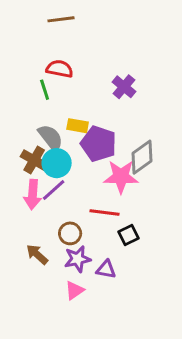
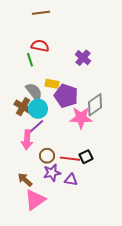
pink arrow: (33, 195) -> (27, 140), moved
red line: (104, 213) -> (70, 159), moved
brown arrow: (37, 254) -> (25, 180), moved
pink triangle: (75, 290) -> (35, 200), moved, size x1.6

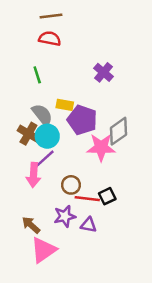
red semicircle: (40, 46) -> (50, 39), moved
brown circle: (47, 156) -> (71, 185), moved

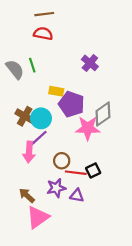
gray semicircle: (42, 115) -> (15, 69), moved

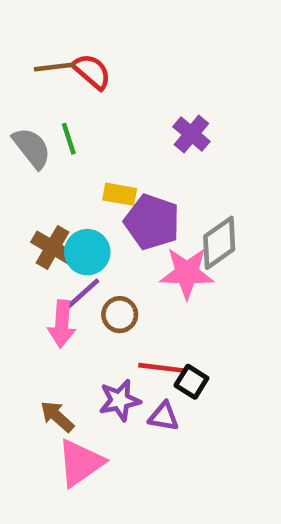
brown line: (44, 14) -> (55, 67), moved
red semicircle: (43, 34) -> (92, 72), turned 30
brown circle: (62, 161) -> (120, 315), moved
black square: (93, 171) -> (191, 382), moved, turned -32

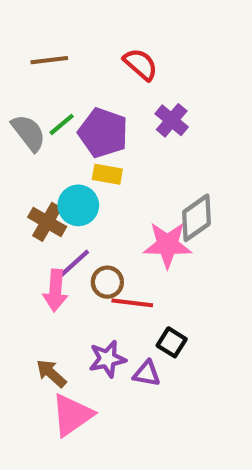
red semicircle: (92, 72) -> (141, 64), moved
green line: (69, 139) -> (62, 124), turned 68
purple pentagon: (152, 222) -> (103, 133), moved
cyan circle: (87, 252) -> (78, 205), moved
red line: (161, 368) -> (132, 303), moved

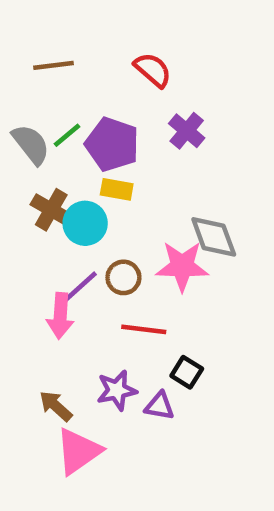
gray diamond: (197, 218) -> (214, 237), turned -75
brown cross: (47, 222) -> (51, 210), moved
brown circle: (107, 282) -> (123, 277), moved

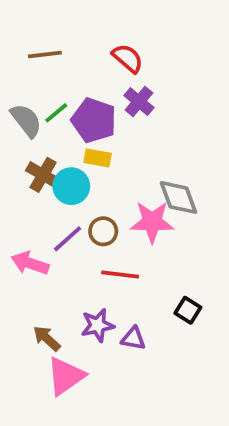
purple cross: (187, 131) -> (139, 102), moved
pink arrow: (60, 316) -> (30, 263), moved, turned 105
black square: (187, 372) -> (188, 310), moved

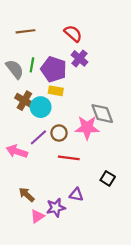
green line: (56, 113) -> (32, 65), turned -40
purple star: (98, 325) -> (56, 208), moved
pink triangle: (66, 376) -> (37, 216), size x0.6

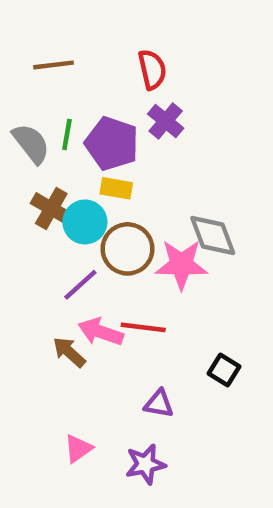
red semicircle: (73, 34) -> (152, 69), turned 36
brown circle: (59, 133) -> (128, 249), moved, size x1.5
pink arrow: (17, 151) -> (101, 332), moved
brown arrow: (27, 195) -> (69, 352), moved
purple star: (56, 208) -> (145, 464), moved

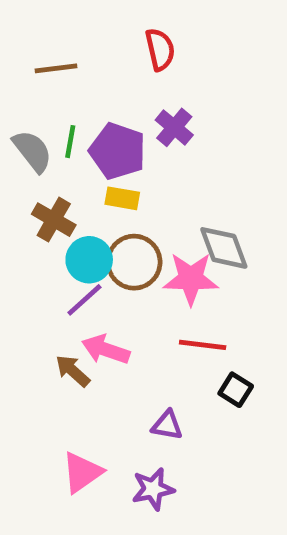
red semicircle: (152, 69) -> (160, 49), moved
cyan circle: (85, 222) -> (89, 260), moved
red line: (143, 327) -> (203, 345), moved
pink triangle: (78, 449) -> (82, 472), size x1.4

